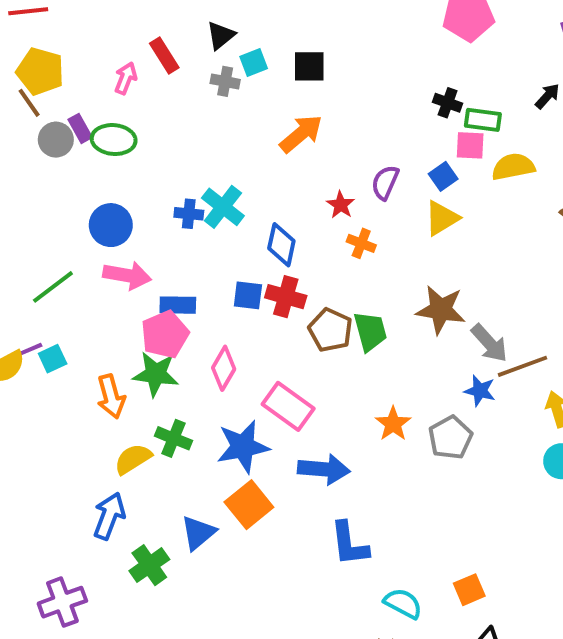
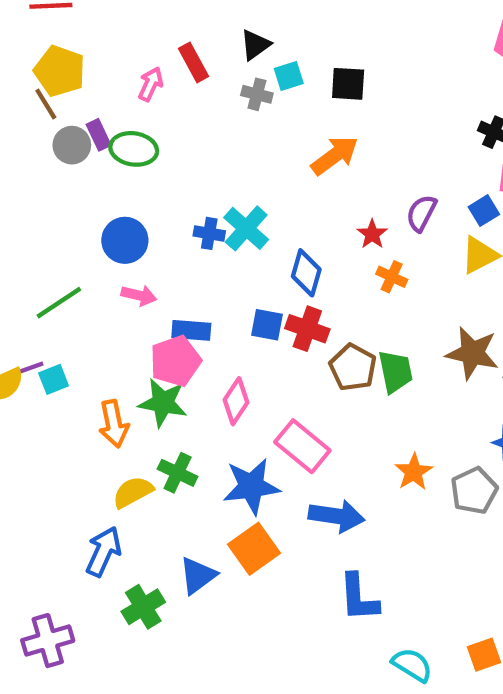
pink arrow: (127, 275) -> (139, 295), size x0.7

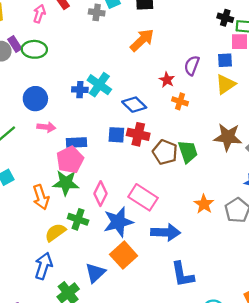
blue square: (484, 211) -> (225, 60), turned 35
blue diamond: (306, 273) -> (134, 105), turned -55
pink diamond: (236, 401) -> (100, 194), moved

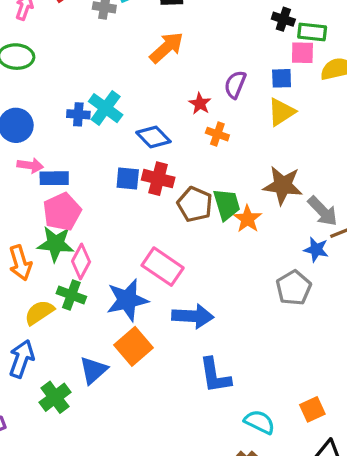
blue rectangle: (76, 142) -> (54, 178), moved
pink diamond: (100, 194) -> (81, 261), moved
orange star: (204, 204) -> (247, 219), moved

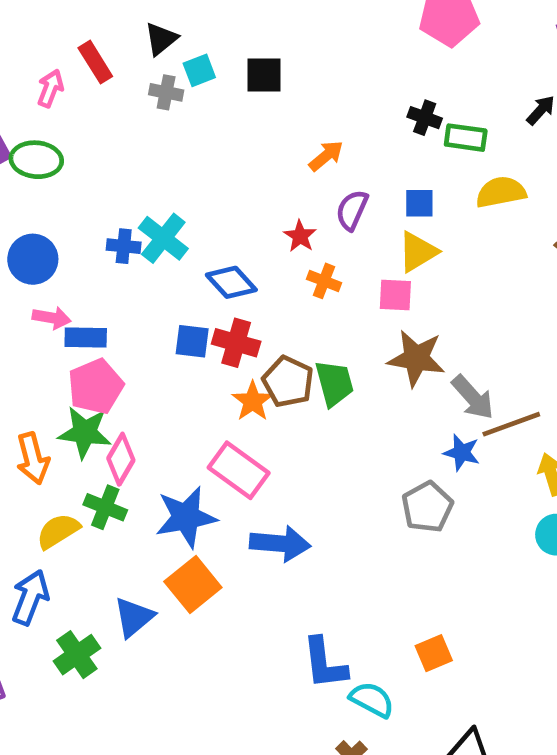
orange arrow: (167, 48) -> (326, 156), moved, size x0.7
pink square: (302, 53) -> (395, 295), moved
orange star: (247, 219) -> (253, 401), moved
blue L-shape: (215, 375) -> (325, 663), moved
orange square: (312, 409) -> (434, 653), moved

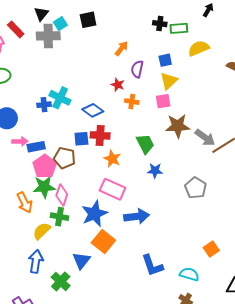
gray cross: (166, 92) -> (48, 36), size x1.6
brown pentagon: (288, 382) -> (64, 158), moved
blue star: (462, 453) -> (155, 171), moved
blue L-shape: (325, 663) -> (152, 265), moved

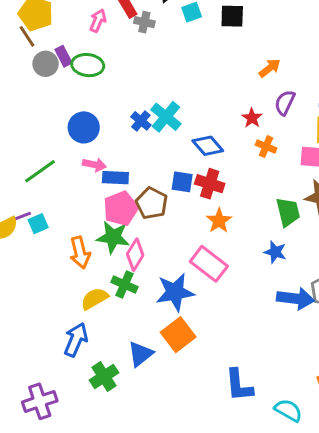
gray cross: (48, 36) -> (144, 22), moved, size x0.6
blue cross: (44, 105) -> (141, 121), turned 32
green trapezoid: (145, 144) -> (288, 212), moved
blue arrow: (137, 216) -> (296, 299), moved

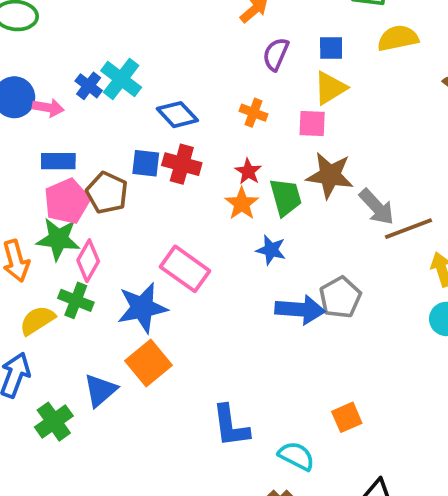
red star: (252, 118) -> (248, 171), moved
pink arrow: (94, 165) -> (48, 108), moved
orange star: (219, 221) -> (242, 204), moved

